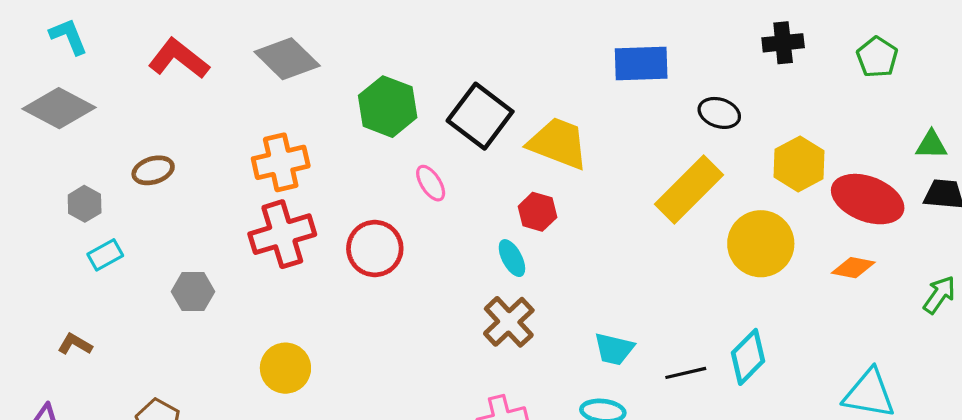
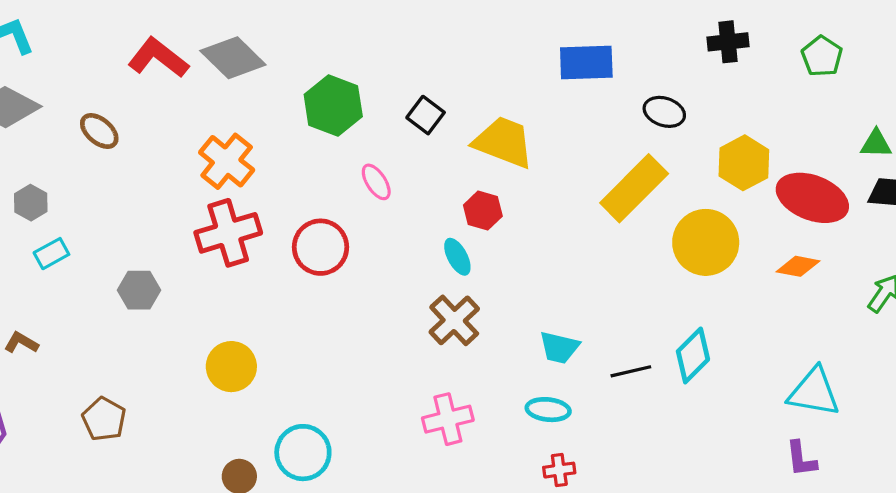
red L-shape: (179, 59) -> (158, 58), moved
black square: (480, 116) -> (426, 115), size x0.6
orange cross: (281, 162) -> (227, 161), turned -38
brown ellipse: (153, 170) -> (99, 131), moved, turned 57

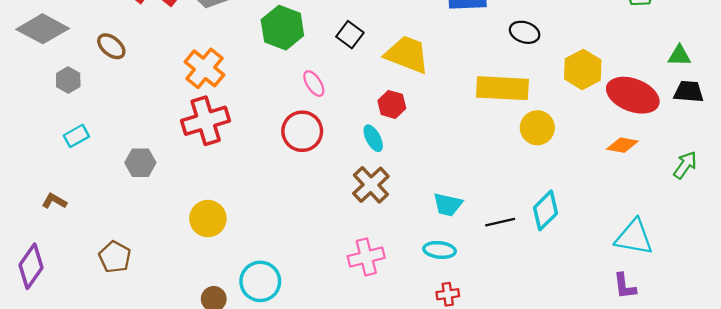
yellow rectangle: (634, 188) -> (502, 88), turned 48
gray hexagon: (31, 203) -> (68, 80), moved
yellow circle: (706, 242) -> (537, 128), moved, size x0.7
red circle: (320, 247) -> (302, 131), moved

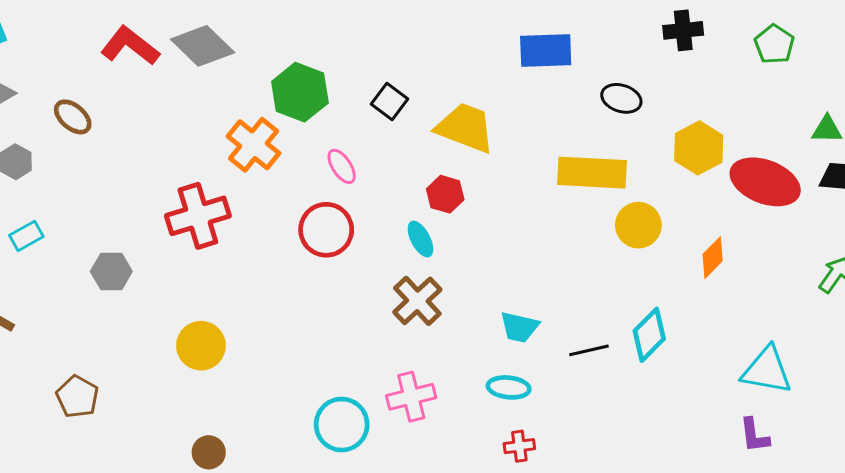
orange cross: (204, 68) -> (254, 145), moved
orange diamond: (622, 145) -> (713, 258), moved, turned -56
cyan circle: (260, 281) -> (342, 425), moved

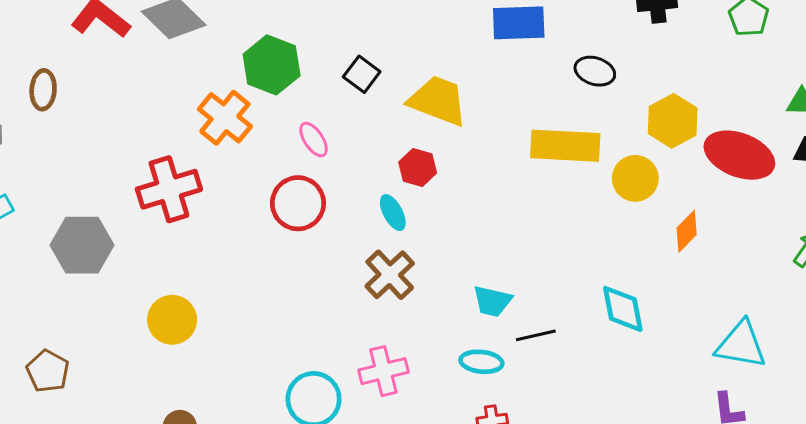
brown ellipse: (73, 117) -> (43, 90), turned 54
yellow circle: (638, 225) -> (635, 178), moved
gray hexagon: (111, 271) -> (82, 245), size x1.5
cyan diamond: (649, 335) -> (623, 309), turned -56
black line: (589, 350) -> (536, 335), moved

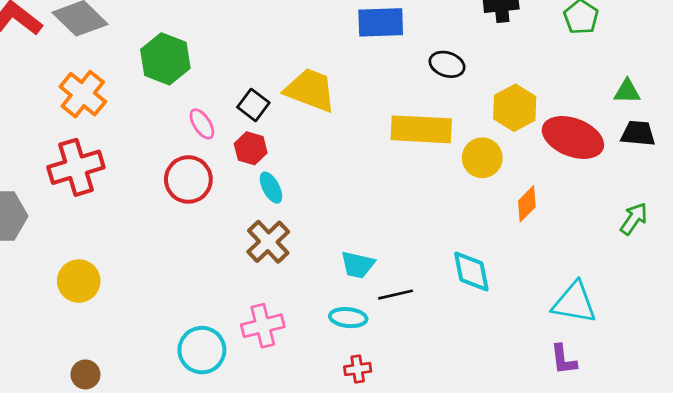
black square: (362, 74) -> (253, 105), moved
orange cross: (225, 118) -> (83, 94), moved
red hexagon: (418, 167) -> (251, 148), moved

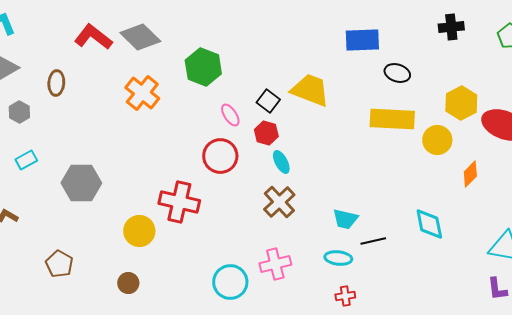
black ellipse: (447, 64) -> (397, 73), moved
red cross: (76, 167) -> (179, 202), moved, turned 30
brown circle: (85, 374) -> (128, 283), moved

